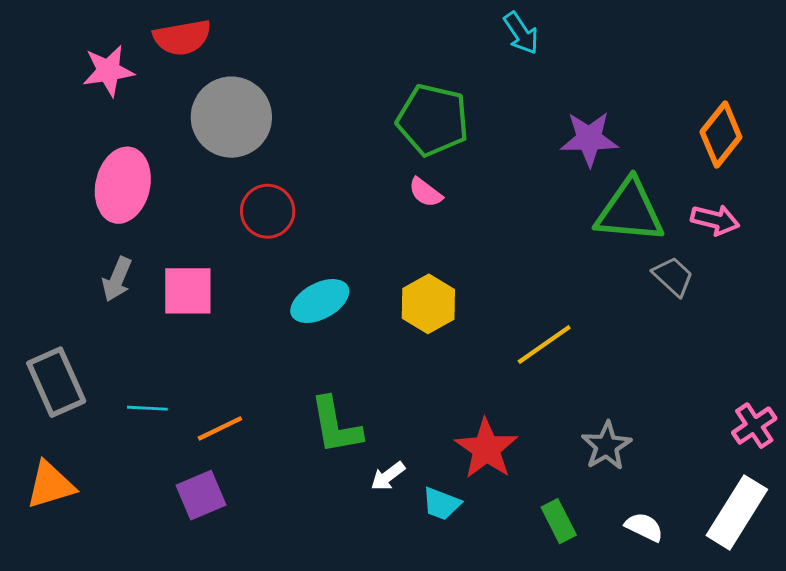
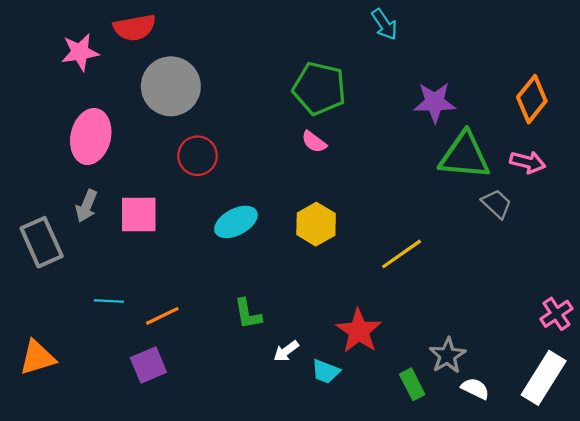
gray rectangle: (56, 382) -> (42, 242), moved
green L-shape: (336, 426) -> (248, 314), size x0.7
gray star: (607, 446) -> (447, 355), moved

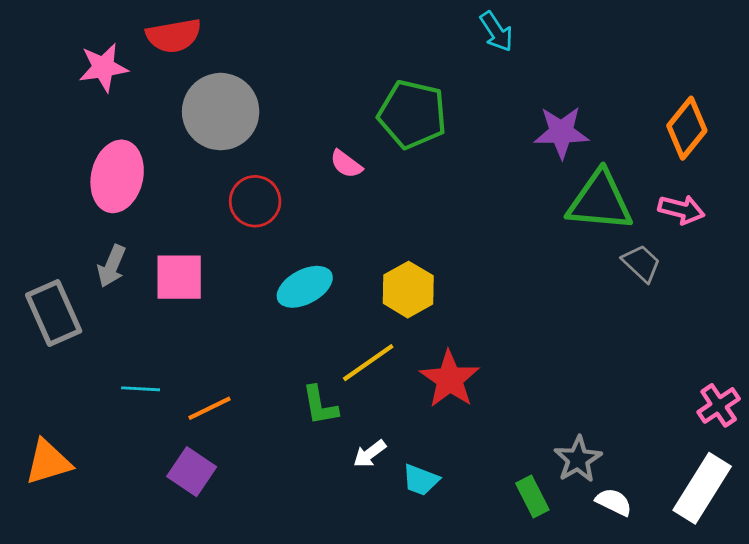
pink semicircle: (314, 142) -> (346, 164), moved
yellow line: (402, 254) -> (368, 363), moved
red star: (359, 331) -> (450, 379), moved
purple square: (148, 365) -> (192, 472), turned -33

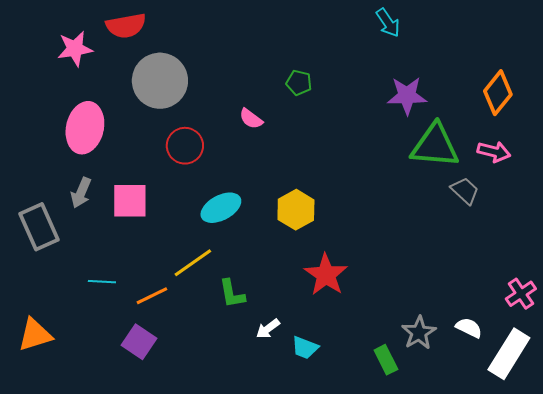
cyan arrow: (496, 32) -> (388, 23), moved
green pentagon: (412, 114) -> (299, 83), size x0.5
yellow line: (368, 363) -> (193, 263), moved
white semicircle: (614, 502) -> (469, 328), moved

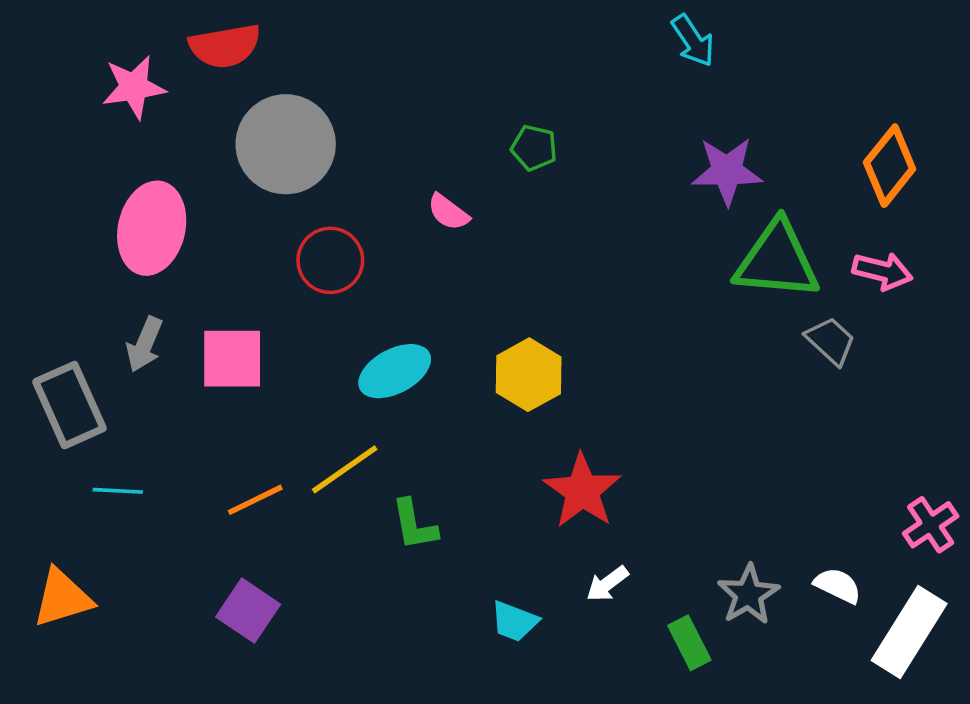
cyan line: (102, 282) -> (118, 491), moved
orange line: (152, 296) -> (255, 500), moved
white arrow: (268, 329) -> (607, 584), moved
cyan trapezoid: (305, 348) -> (514, 621), moved

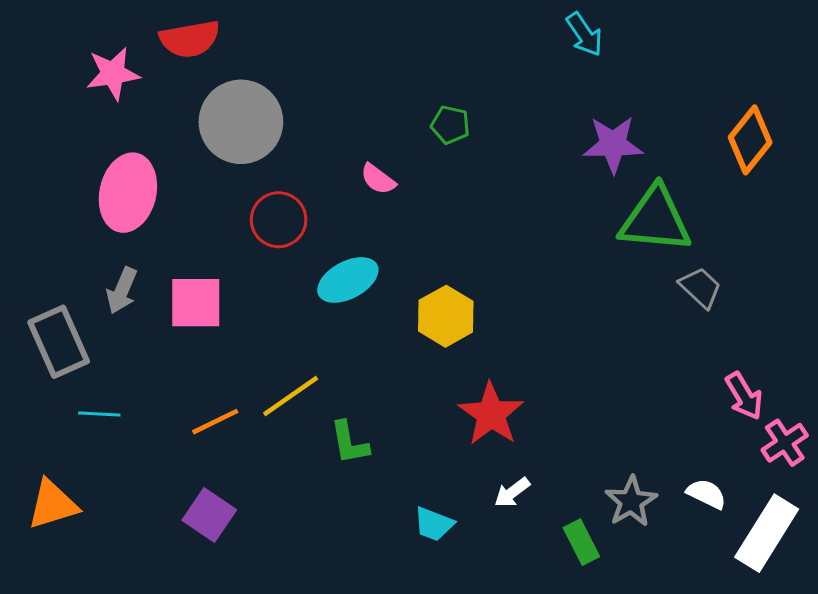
pink arrow: (882, 271) -> (744, 396), moved, turned 45
cyan ellipse: (395, 371) -> (348, 280), moved

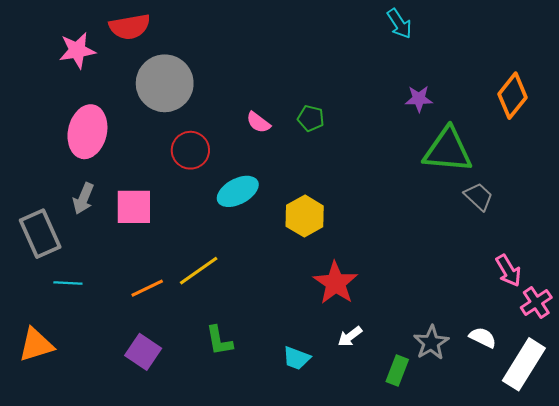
green pentagon: (450, 125) -> (311, 118), moved
purple star: (613, 144) -> (419, 99), size x0.7
green L-shape: (349, 443) -> (219, 341), moved
green rectangle: (581, 542) -> (397, 370), turned 48

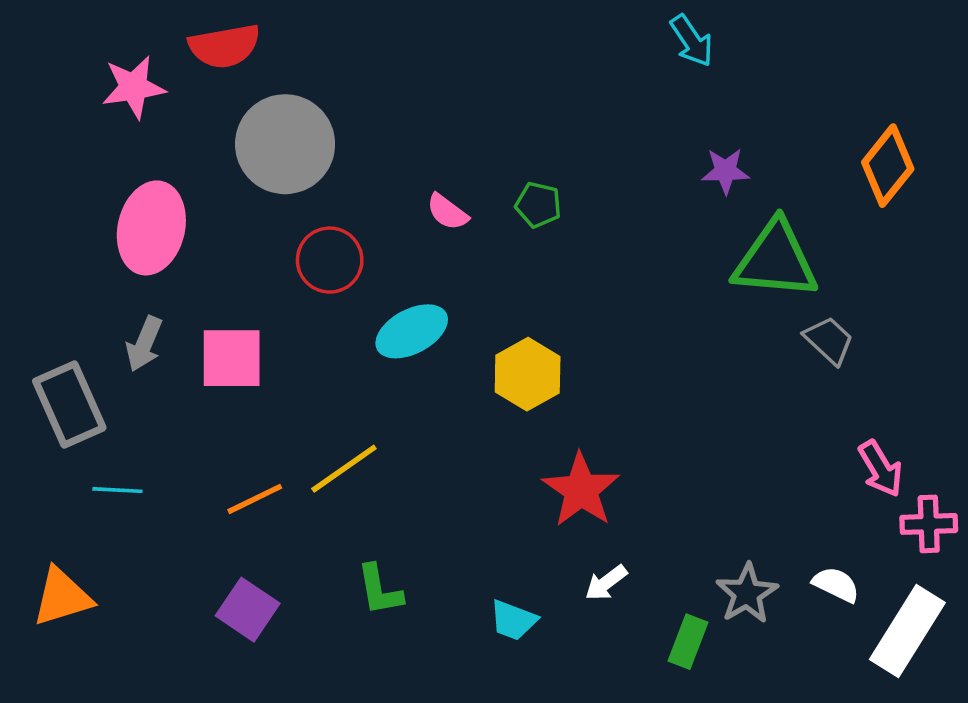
pink cross: (536, 303) -> (929, 524), turned 32

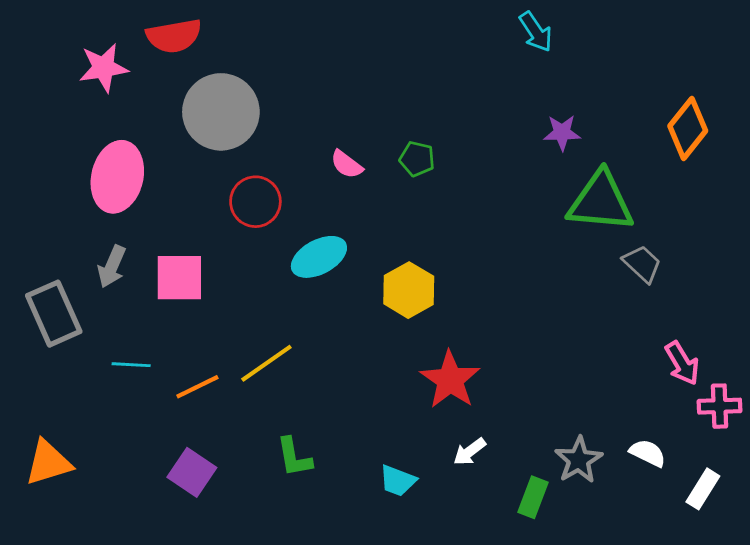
cyan line: (117, 490) -> (131, 365), moved
white rectangle: (907, 631) -> (703, 489), size x0.6

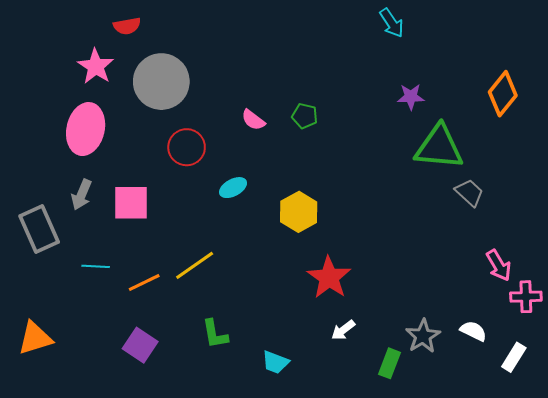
red semicircle: (174, 36) -> (127, 26), size x0.7
pink star: (103, 68) -> (96, 66), moved, turned -30
cyan ellipse: (319, 257) -> (233, 188), size x0.7
cyan trapezoid: (398, 481) -> (275, 362), moved

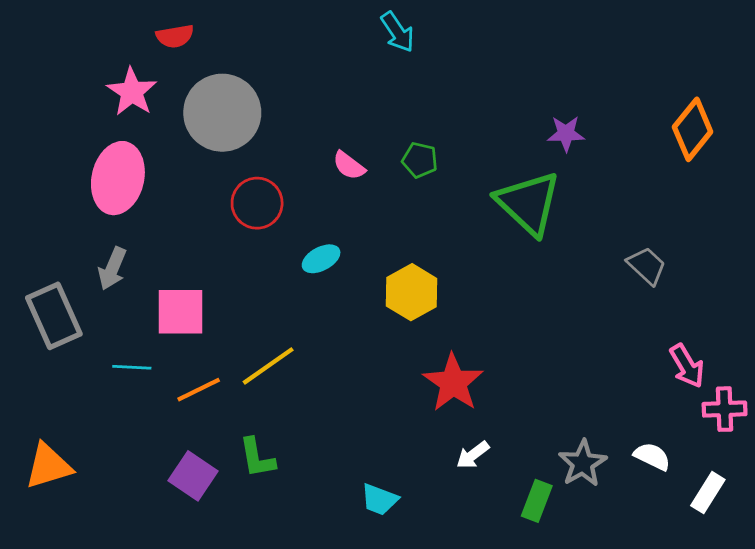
cyan arrow: (392, 23) -> (398, 32), moved
green triangle: (439, 147) -> (528, 203), moved, turned 38
pink square: (131, 203) -> (181, 312), moved
green L-shape: (215, 334) -> (257, 458), moved

